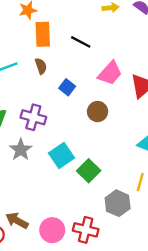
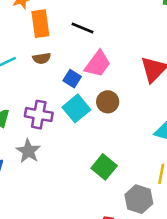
brown semicircle: (41, 66) -> (42, 58), turned 105
pink trapezoid: (110, 73) -> (98, 64), moved
cyan square: (61, 155) -> (76, 108), moved

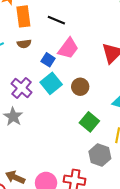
brown circle: (108, 102) -> (80, 87), moved
purple cross: (39, 115) -> (22, 88), turned 30
green square: (104, 167) -> (89, 122), moved

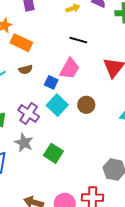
orange rectangle: (23, 16) -> (21, 43), turned -50
black line: (56, 20) -> (78, 40), moved
green square: (89, 122) -> (53, 153), moved

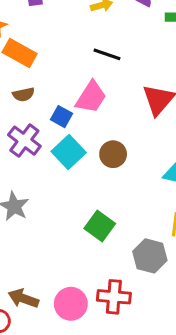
purple cross: (29, 113) -> (24, 141), moved
green square: (53, 153) -> (100, 226), moved

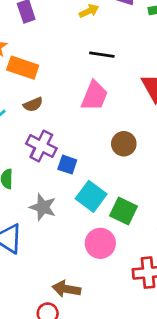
blue square: (62, 117) -> (67, 165), moved
cyan square: (69, 152) -> (91, 196), moved
pink circle: (71, 304) -> (100, 243), moved

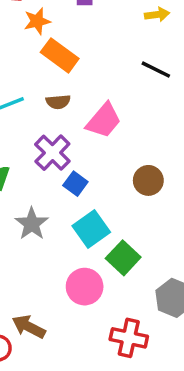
pink trapezoid: (94, 96) -> (104, 120), moved

